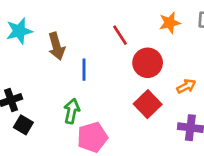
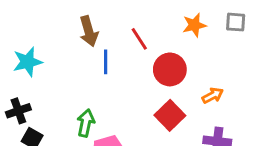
cyan star: (19, 31) -> (28, 62), moved
brown arrow: (56, 46) -> (89, 31), moved
blue line: (84, 70) -> (106, 62), moved

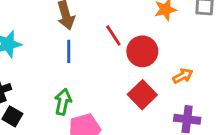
red line: (139, 39) -> (113, 35), moved
blue line: (106, 62) -> (69, 51), moved

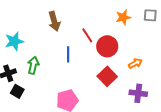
blue line: (69, 51) -> (68, 54), moved
green arrow: (63, 102) -> (33, 65), moved

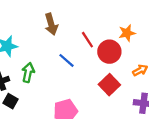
orange star: (123, 17) -> (127, 33), moved
blue line: (68, 54) -> (67, 60), turned -49

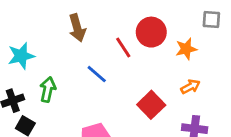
orange star: (127, 33) -> (186, 49), moved
red circle: (109, 52) -> (151, 32), moved

